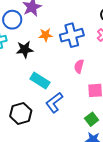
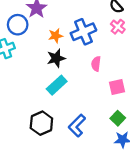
black star: (25, 49) -> (56, 58), moved
cyan rectangle: (40, 81) -> (57, 85), turned -66
blue L-shape: (54, 103) -> (77, 126), moved

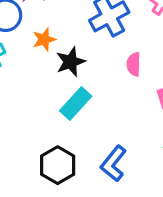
orange star: (56, 36) -> (44, 39), moved

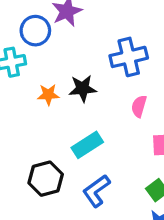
orange star: (44, 39) -> (48, 95), moved
cyan rectangle: (76, 104) -> (87, 145), moved

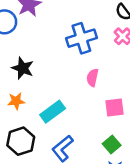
black star: (83, 88) -> (23, 68), moved, turned 30
orange star: (48, 95) -> (16, 101), moved

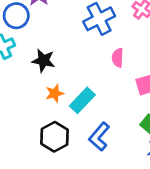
orange star: (16, 101) -> (55, 93), moved

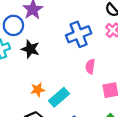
black star: (43, 61) -> (30, 49), moved

